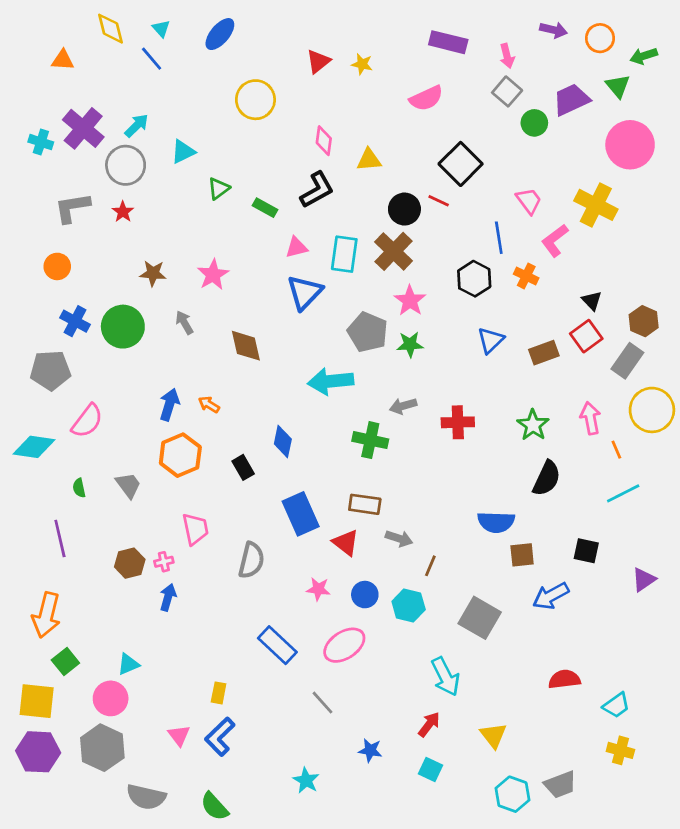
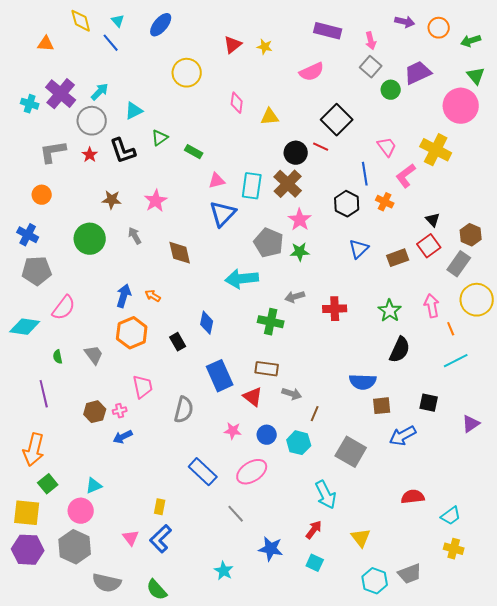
green triangle: (618, 86) -> (476, 76), moved
black L-shape: (317, 190) -> (123, 151), moved, turned 100
blue cross: (75, 321) -> (28, 235), moved
blue arrow: (168, 597) -> (123, 437), turned -132
blue star: (370, 750) -> (271, 549), size x1.4

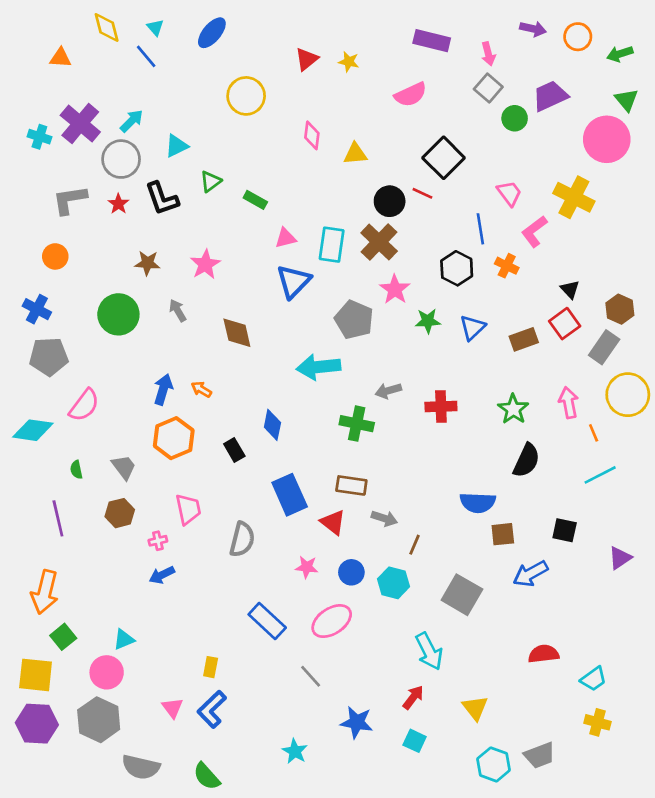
green star: (300, 252) -> (428, 321), moved
brown hexagon: (95, 412) -> (120, 513), moved

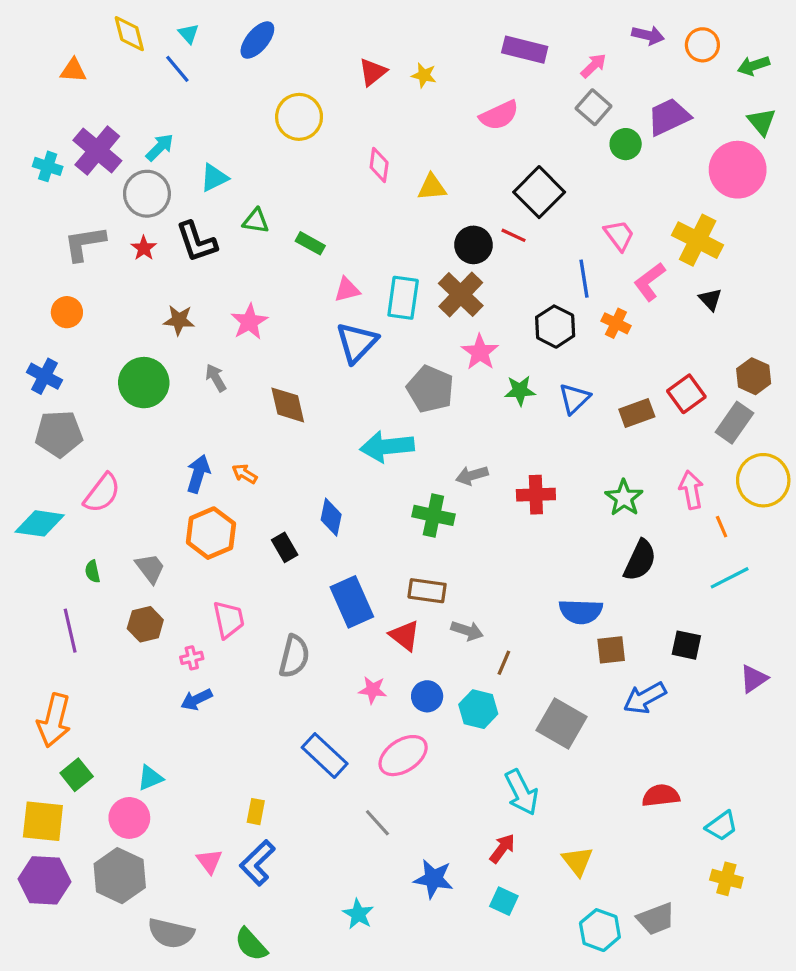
pink arrow: (488, 54) -> (594, 66), turned -120
green triangle: (211, 181) -> (256, 221), turned 45
black triangle: (570, 289) -> (710, 299), moved

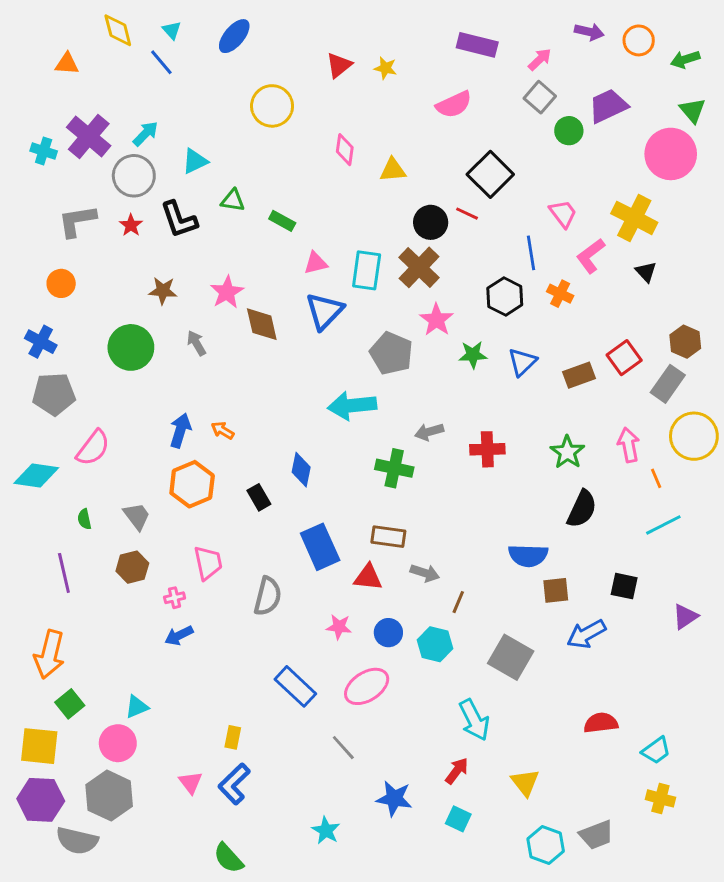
brown diamond: (288, 405) -> (262, 324), moved
red triangle: (405, 635) -> (368, 577), turned -32
gray semicircle: (171, 933) -> (77, 841), moved

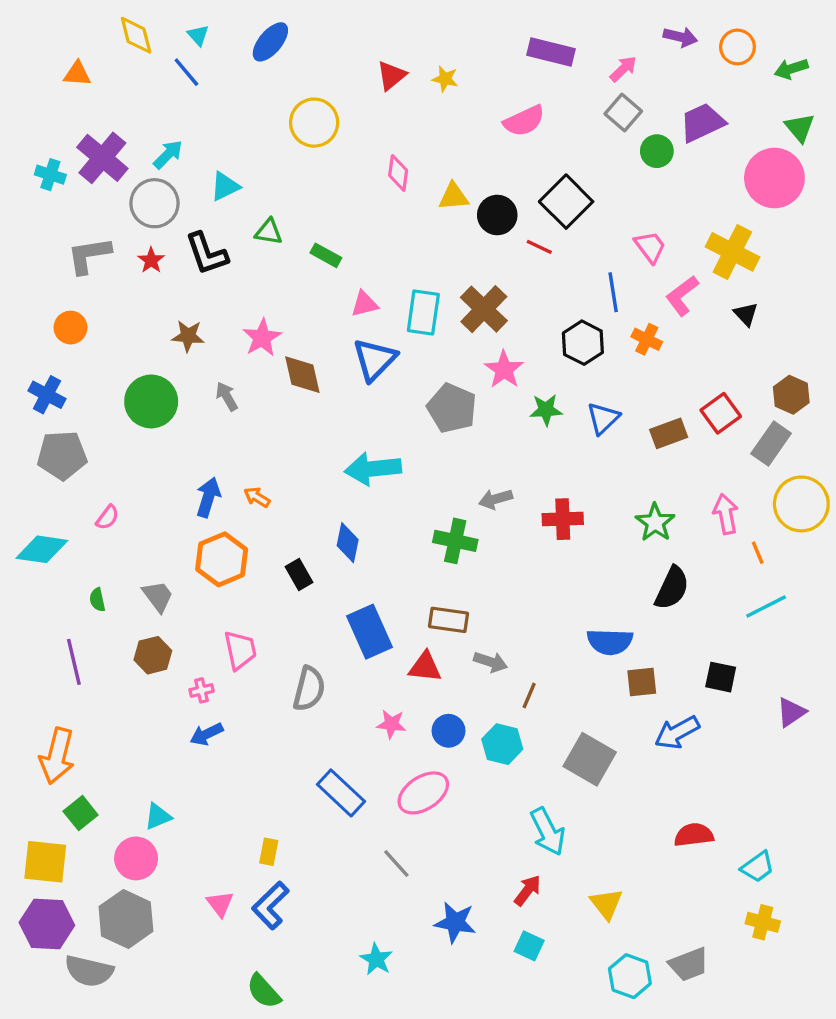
black circle: (431, 222) -> (497, 215), moved
cyan arrow: (352, 406) -> (373, 469), moved
pink semicircle: (93, 448) -> (107, 517), size x0.6

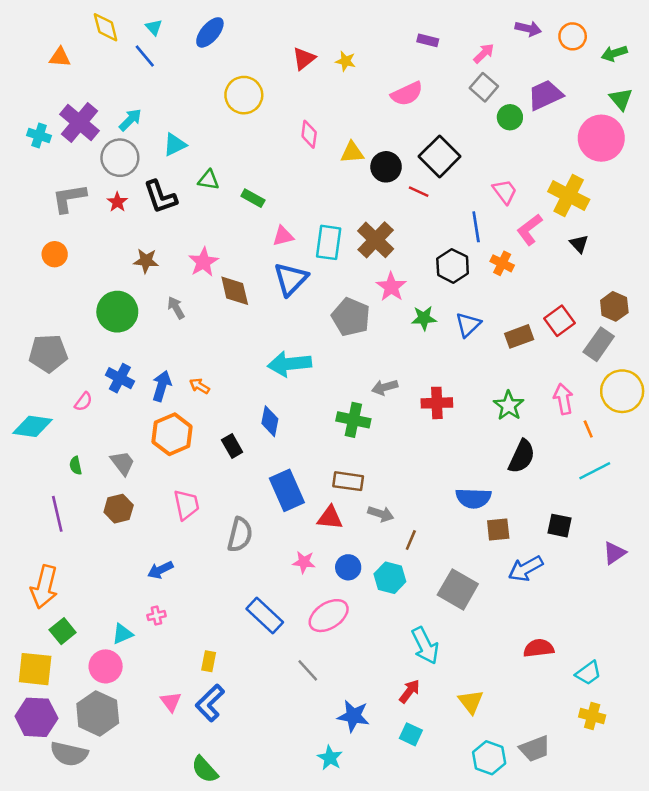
purple rectangle: (551, 52) -> (428, 40), size x0.6
blue cross: (47, 395) -> (120, 378), moved
pink cross: (202, 690) -> (156, 616), moved
cyan star: (376, 959) -> (330, 758), moved

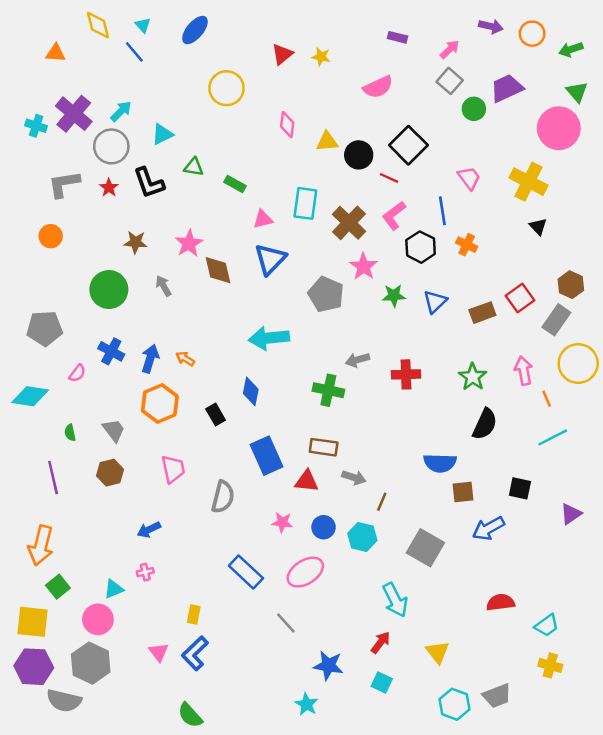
pink L-shape: (530, 229) -> (394, 216), moved
cyan rectangle: (329, 242) -> (305, 203), moved

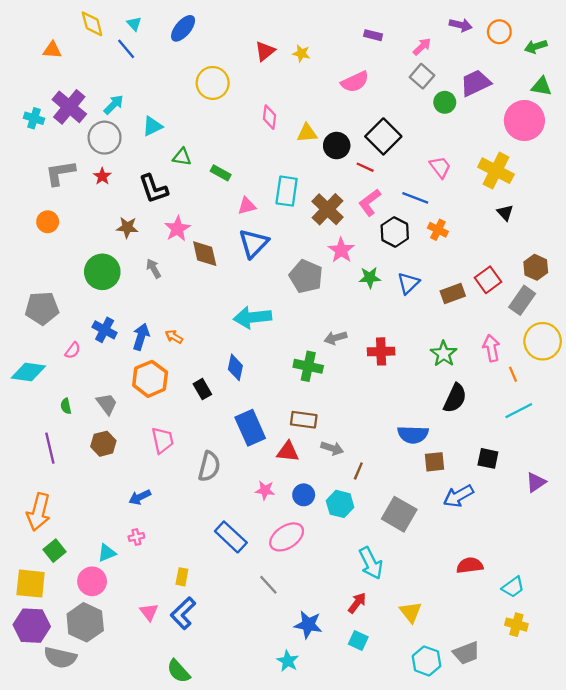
green triangle: (577, 92) -> (541, 86), turned -40
black L-shape: (149, 183) -> (153, 189), moved
blue line: (442, 211) -> (415, 198), turned -60

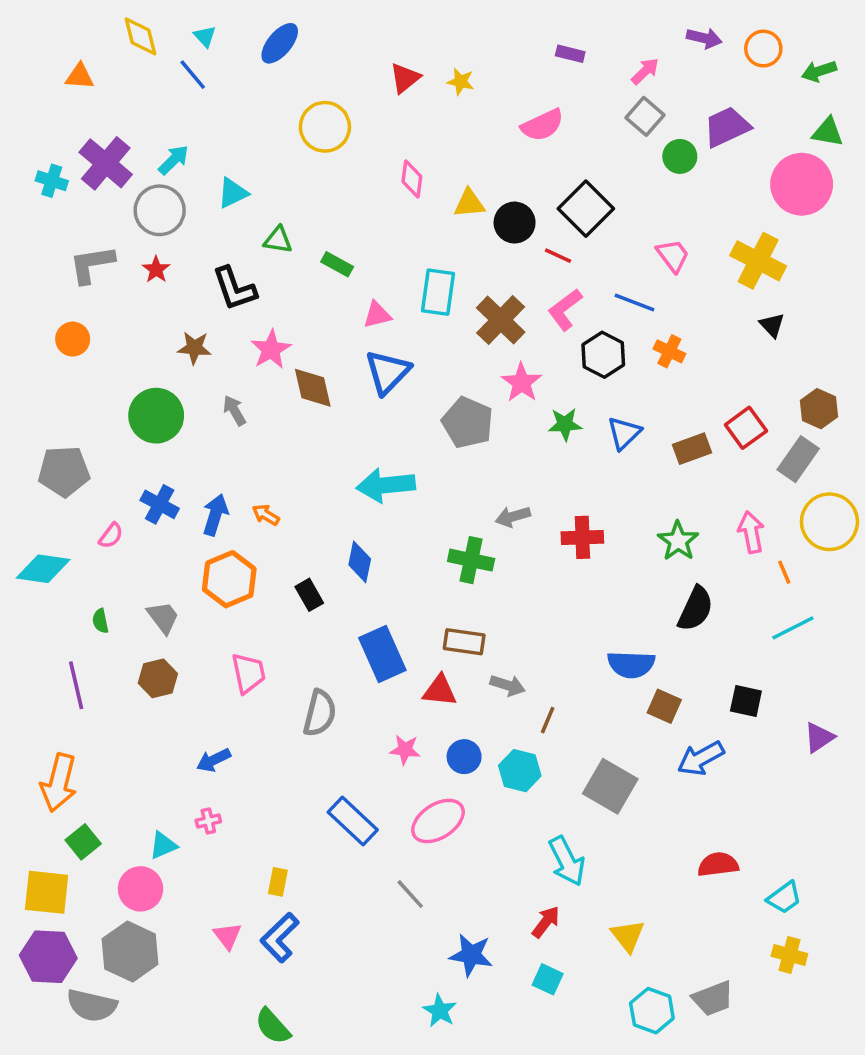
brown square: (435, 462) -> (664, 706), turned 30

